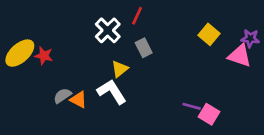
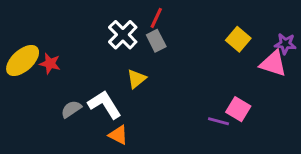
gray rectangle: (144, 48) -> (156, 41), moved
white L-shape: (112, 92) -> (105, 105), moved
orange triangle: (78, 100) -> (118, 135), moved
pink square: (209, 114) -> (238, 109), moved

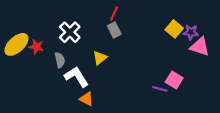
white cross: (123, 35) -> (70, 32), moved
purple star: (285, 44) -> (191, 32), moved
gray semicircle: (71, 109) -> (60, 60), moved, turned 112

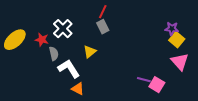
yellow square: (174, 29) -> (177, 40), moved
red star: (36, 47) -> (42, 40), moved
pink triangle: (200, 47) -> (180, 62), moved, turned 30
pink square: (174, 80) -> (157, 85), moved

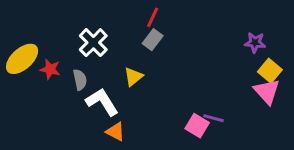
gray rectangle: (103, 27) -> (153, 40), turned 64
red star: (42, 40) -> (50, 69), moved
yellow square: (177, 40) -> (270, 71), moved
pink square: (157, 85) -> (197, 126), moved

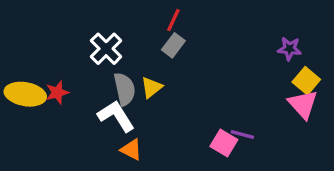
yellow ellipse: (22, 59) -> (25, 94), moved, turned 52
red star: (50, 69) -> (57, 92), moved, turned -30
gray semicircle: (80, 80) -> (125, 89), moved, size x1.4

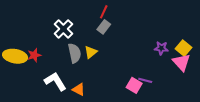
purple star: (290, 49) -> (161, 48), moved
white L-shape: (116, 116) -> (55, 81), moved

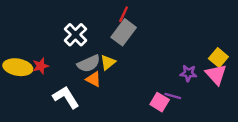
gray rectangle: (104, 27) -> (124, 32), size x1.5
purple star: (161, 48) -> (188, 73), moved
gray semicircle: (75, 53) -> (89, 64), turned 78
orange triangle: (79, 89) -> (94, 79), moved

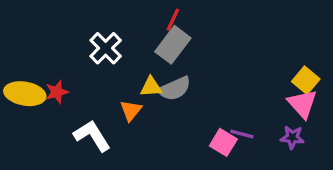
yellow triangle: (108, 62) -> (151, 87), turned 35
gray semicircle: (89, 64) -> (175, 89), moved
purple star: (188, 73) -> (292, 137), moved
orange triangle: (94, 79) -> (131, 110), turned 42

